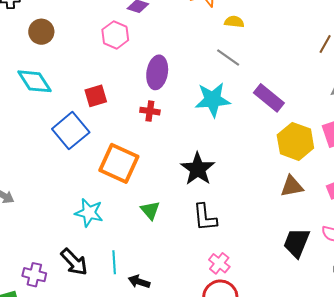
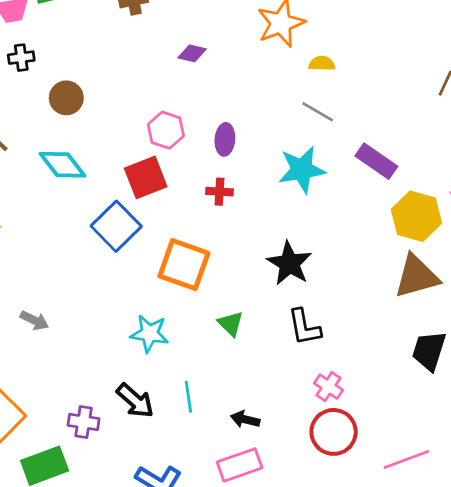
pink hexagon: (115, 35) -> (166, 130), moved
purple ellipse: (157, 72) -> (225, 139), size x0.7
red square: (96, 96) -> (146, 177), size x1.4
brown triangle: (292, 186) -> (417, 276), size x1.5
black arrow: (139, 282) -> (245, 419), moved

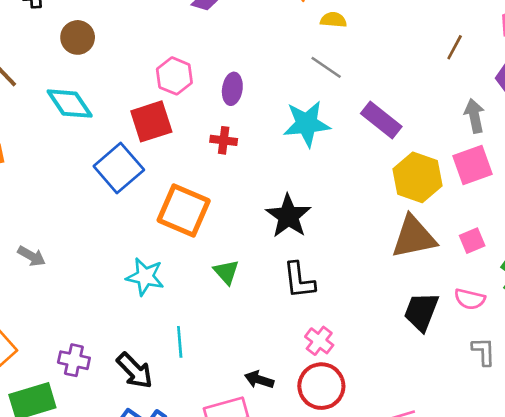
black arrow: (135, 401) -> (135, 371), moved
black arrow: (245, 419) -> (259, 380), moved

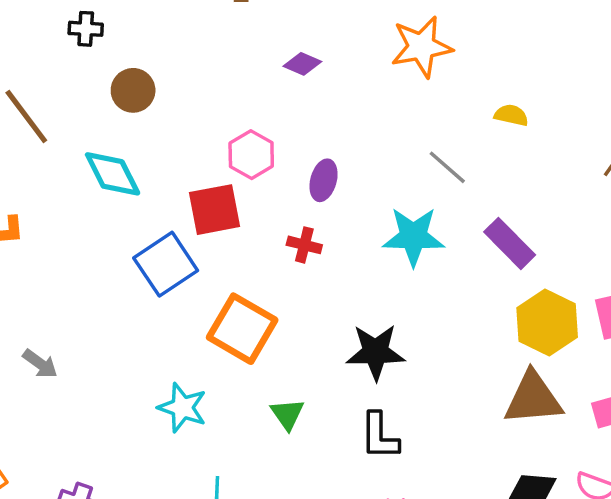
yellow semicircle: (333, 20) -> (511, 115), moved
black star: (288, 216) -> (376, 352), turned 30

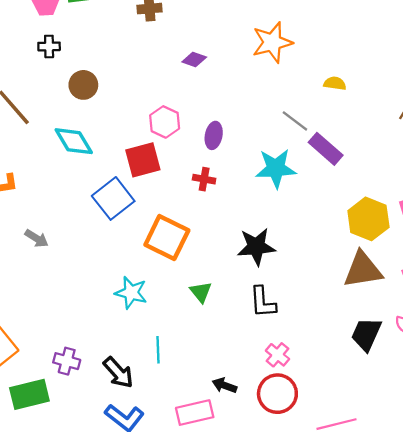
purple rectangle: (510, 243) -> (326, 149), moved
gray arrow: (40, 364) -> (37, 238), moved

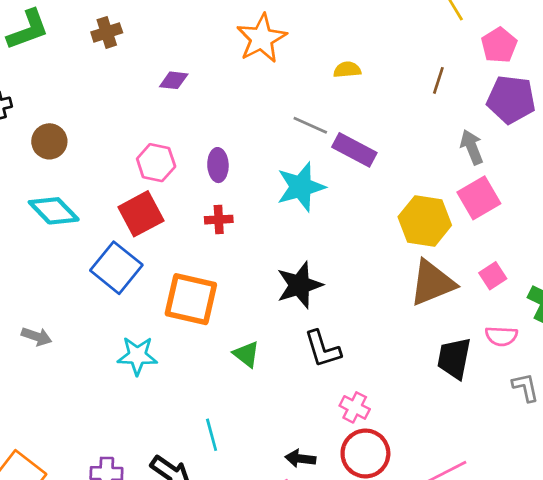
cyan star: (131, 293) -> (137, 356), moved

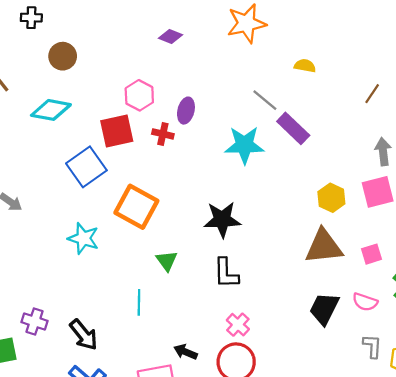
cyan diamond: (54, 211) -> (51, 110), turned -51
red cross: (219, 220) -> (163, 134), moved
yellow hexagon: (425, 221) -> (331, 198), size x0.7
cyan line: (212, 435) -> (139, 302), moved

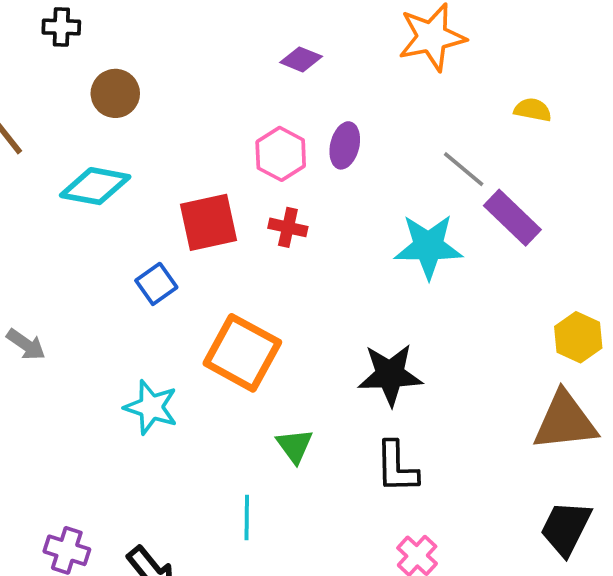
pink hexagon: (139, 95) -> (281, 154), moved
purple ellipse: (186, 111) -> (345, 145), moved
blue square: (86, 167) -> (156, 284), size x0.6

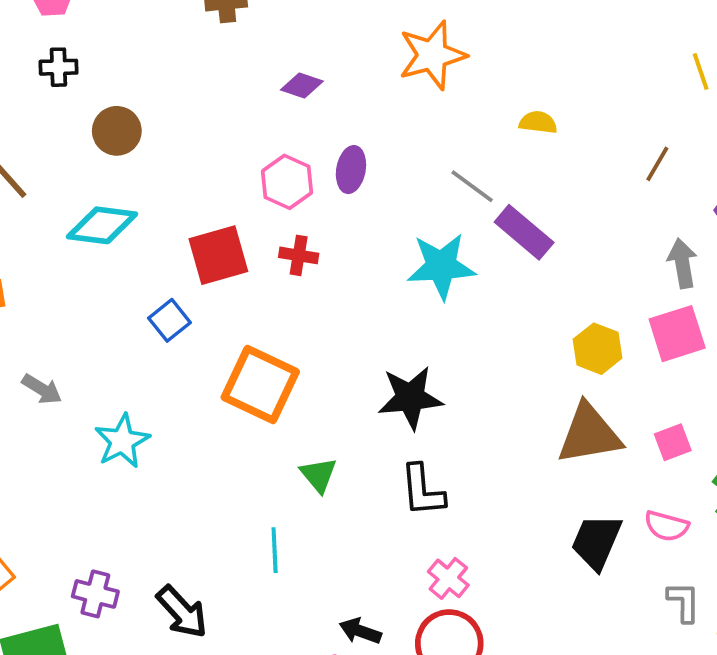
cyan star: (151, 407) -> (122, 441), moved, turned 30

